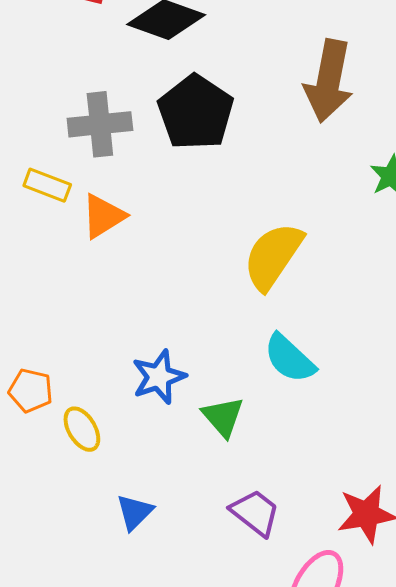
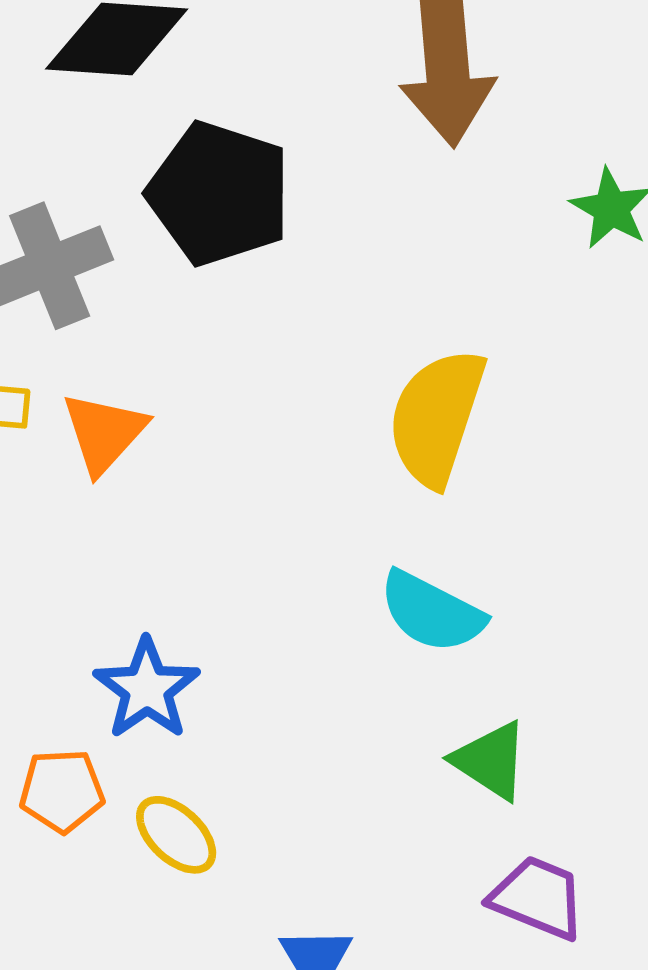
cyan semicircle: (289, 358) -> (432, 612), moved
blue star: (159, 377) -> (147, 689), moved
green triangle: (223, 417) -> (491, 761), moved

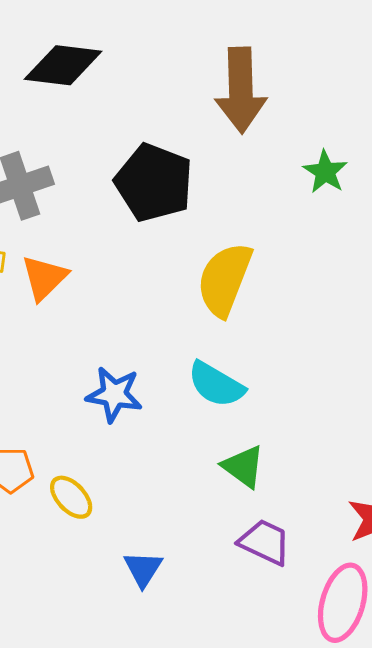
black pentagon: (219, 194) -> (154, 183), moved
blue star: (147, 689) -> (114, 394), moved, turned -30

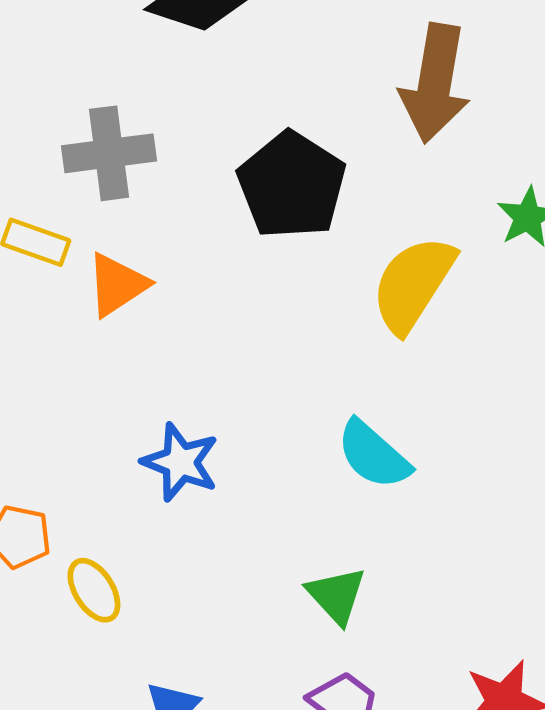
yellow semicircle: (225, 279) -> (413, 284), moved
cyan semicircle: (216, 384) -> (373, 455), moved

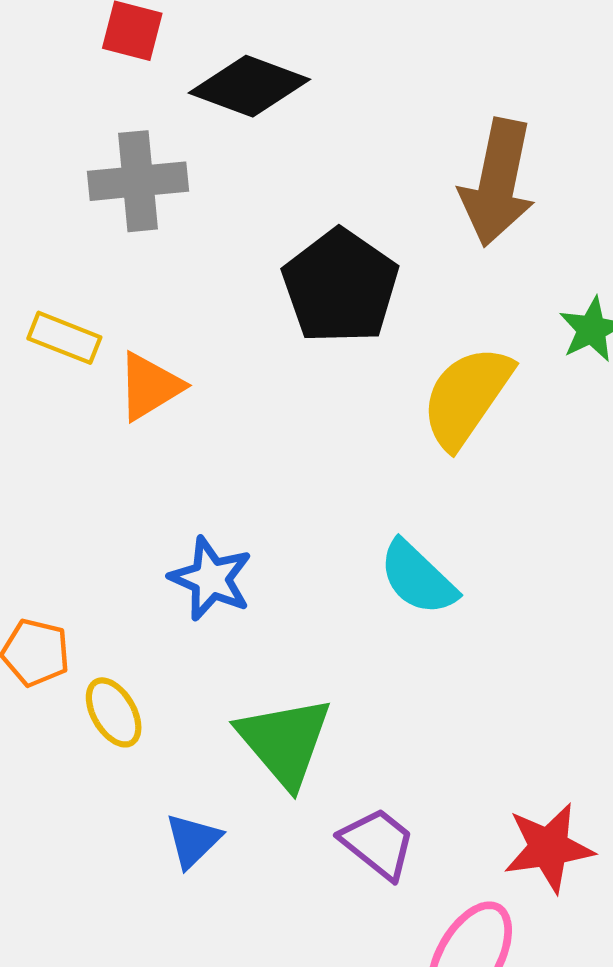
gray cross: (109, 153) -> (138, 181), moved
green triangle: (336, 595) -> (285, 741), moved, size x1.5

